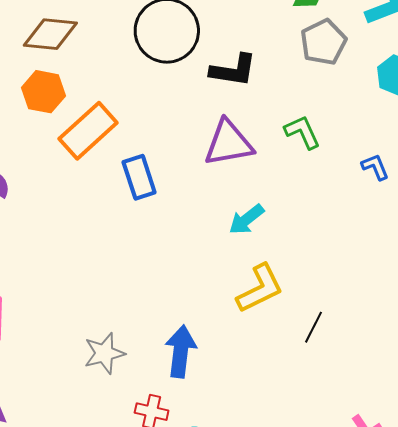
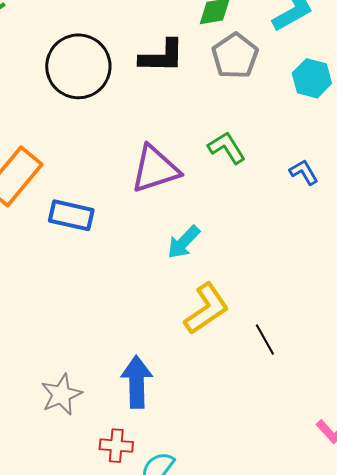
black L-shape: (233, 70) -> (162, 56), moved
blue rectangle: (139, 177) -> (71, 215), turned -51
black line: (313, 327) -> (265, 339), turned -48

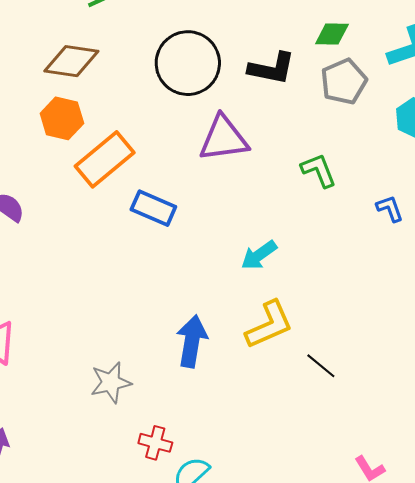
purple triangle: (155, 169) -> (224, 139), moved
black line: (265, 339) -> (321, 366), turned -32
blue arrow: (137, 382) -> (192, 341), moved

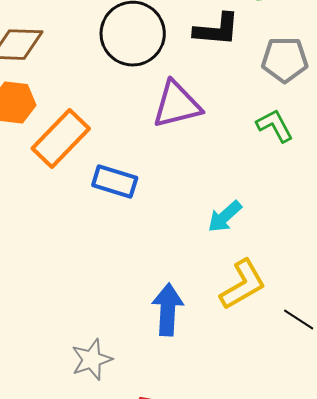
gray pentagon: (344, 82) -> (285, 60), moved, turned 30

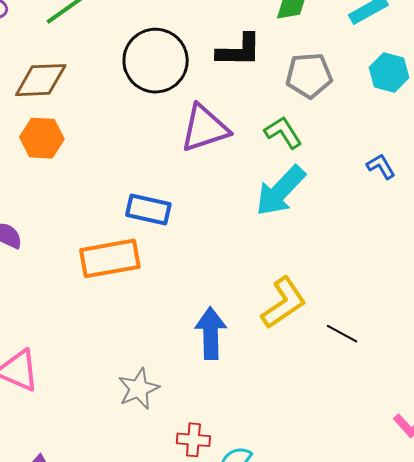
green L-shape: (275, 126) -> (283, 132), moved
orange rectangle: (61, 139) -> (110, 258), moved, turned 40
cyan arrow: (225, 217) -> (280, 191), moved, size x1.5

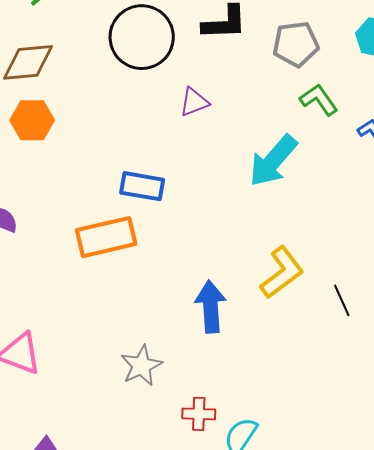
purple triangle: (205, 128) -> (194, 102), size x0.6
green L-shape: (283, 132) -> (319, 100), moved
black line: (342, 334) -> (342, 300), turned 40

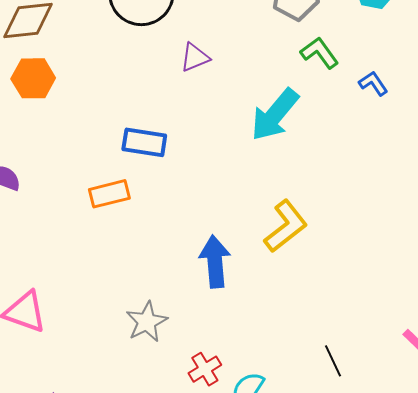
orange rectangle: (106, 237) -> (109, 194), size x0.7
black line: (342, 300) -> (333, 361), moved
red cross: (199, 414) -> (205, 369), turned -32

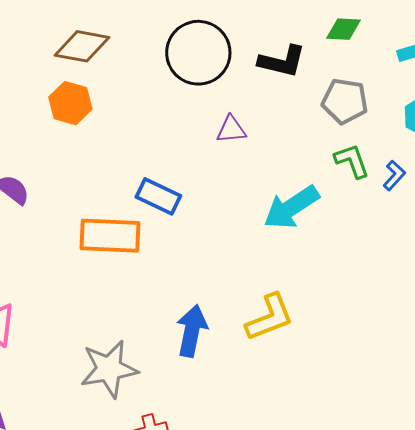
blue L-shape: (373, 83) -> (394, 175), moved, turned 60
orange rectangle: (109, 194) -> (110, 236), size x1.5
gray star: (147, 322) -> (109, 369), size x1.4

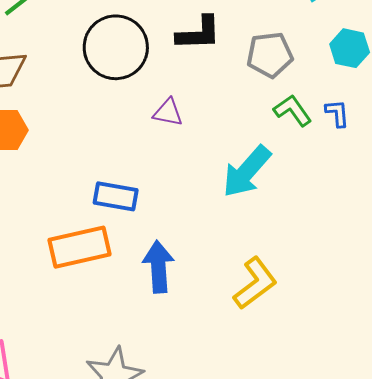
purple triangle: (231, 130) -> (168, 112), turned 32
blue L-shape: (394, 175) -> (337, 113), turned -32
blue arrow: (192, 331) -> (158, 267), moved

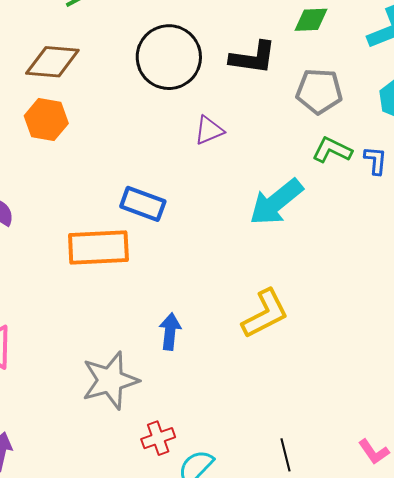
green L-shape: (293, 110) -> (332, 150), turned -39
purple triangle: (168, 112) -> (209, 130), turned -44
blue arrow: (158, 267) -> (170, 332), moved, size x0.7

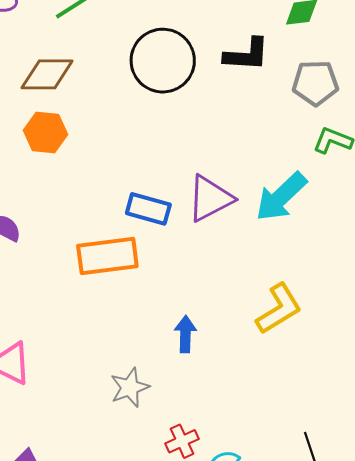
purple triangle: (209, 130) -> (210, 198), moved, size x1.6
gray star: (110, 380) -> (130, 387), size x0.7

